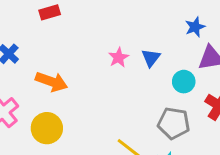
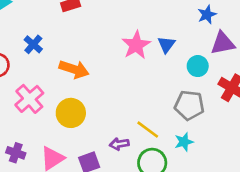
pink star: (119, 57) -> (136, 45), size x1.5

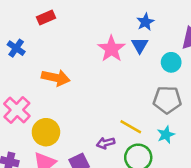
blue star: (207, 15) -> (145, 22), moved
blue cross: (33, 44) -> (16, 48), moved
yellow circle: (71, 113) -> (46, 132), moved

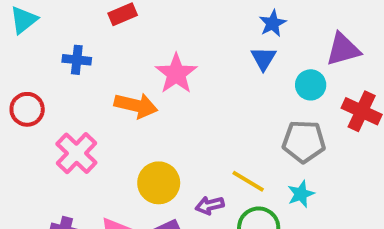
blue cross: (16, 48) -> (77, 60), turned -30
pink star: (111, 49) -> (176, 74), moved
yellow circle: (46, 132) -> (159, 183), moved

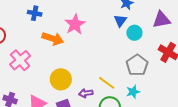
blue cross: (77, 60) -> (35, 13), moved
cyan circle: (311, 85) -> (134, 33), moved
gray pentagon: (304, 141) -> (137, 65), turned 30

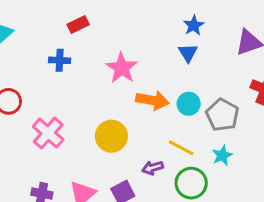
cyan circle: (134, 33) -> (189, 104), moved
orange arrow: (53, 39) -> (152, 100), moved
yellow circle: (61, 79) -> (111, 136), moved

